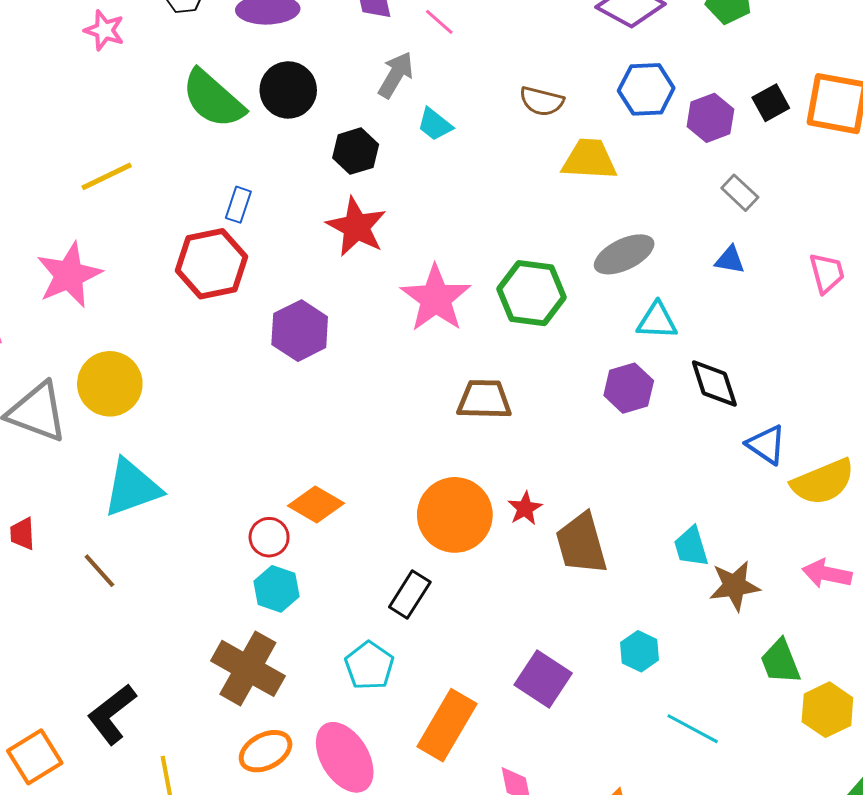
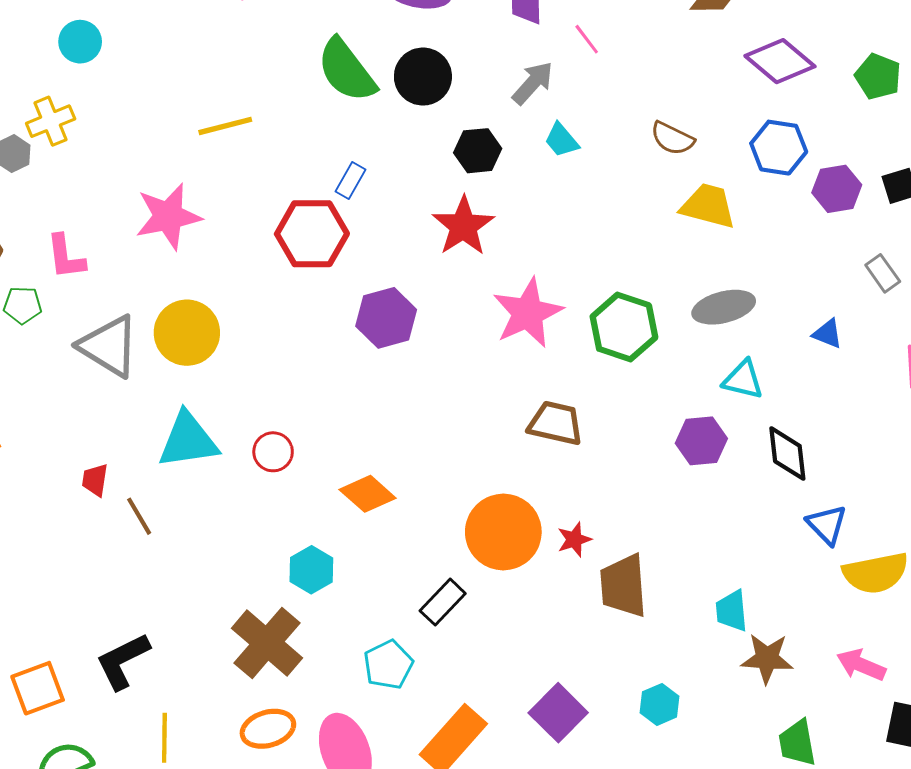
gray rectangle: (740, 193) -> (883, 273), moved
red trapezoid: (22, 534) -> (95, 480), moved
red circle: (269, 537) -> (273, 452), moved

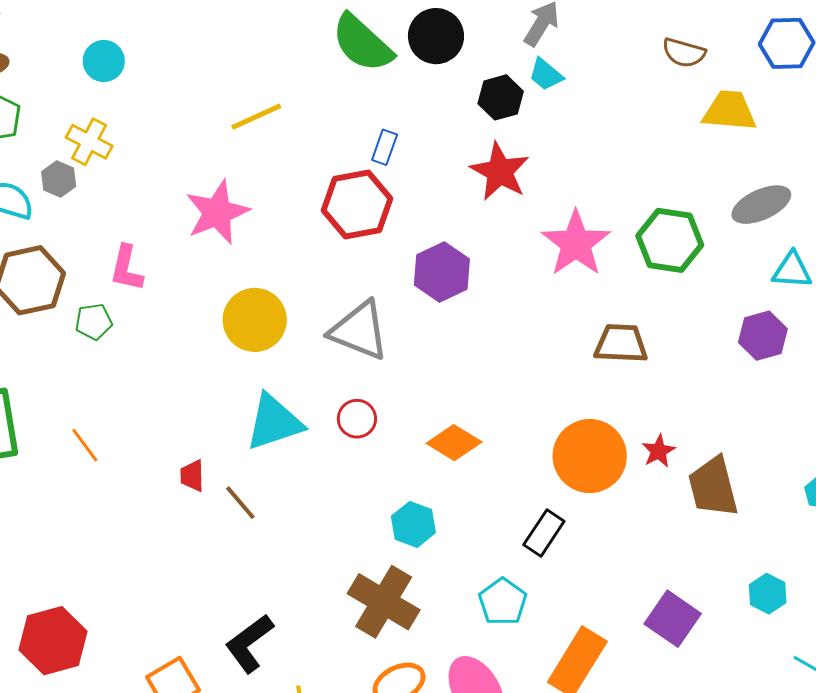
yellow cross: (51, 121) -> (89, 142), turned -30
cyan trapezoid: (562, 140) -> (546, 75), moved
pink L-shape: (66, 257) -> (126, 268), turned 30
gray triangle: (109, 346) -> (359, 331), moved

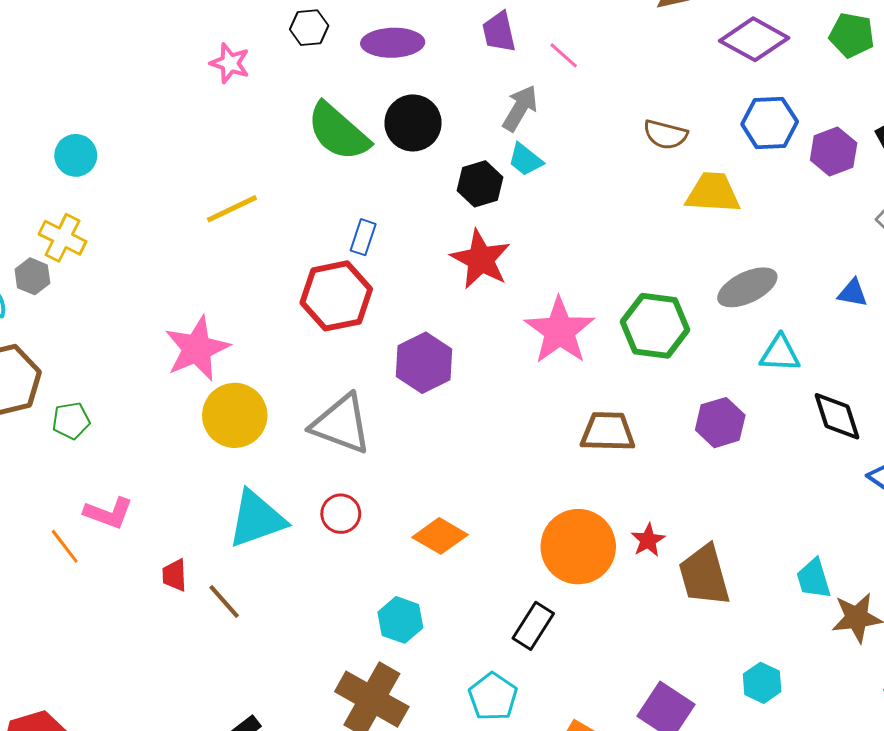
pink star: (217, 212) -> (197, 348), moved
pink L-shape: (126, 268) -> (108, 513), moved, turned -81
purple hexagon: (763, 336) -> (720, 423), moved

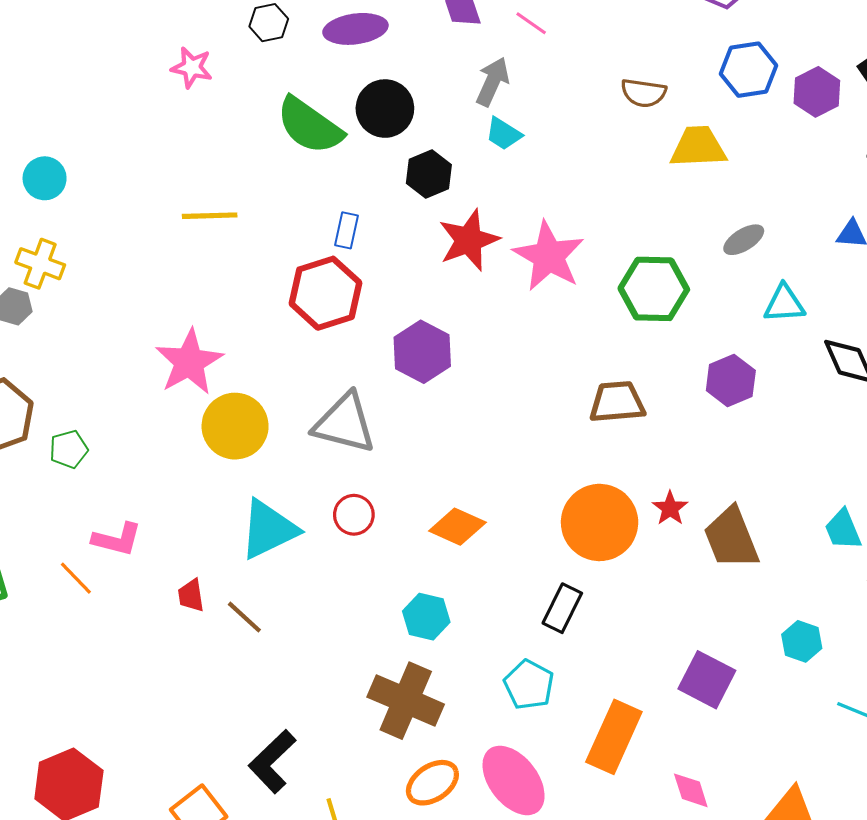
black hexagon: (480, 184) -> (429, 174), moved
yellow line: (232, 209) -> (210, 216), turned 30
red star: (481, 259) -> (469, 240), turned 30
gray ellipse: (747, 287) -> (744, 240), size x0.7
pink star: (560, 331) -> (549, 256), moved

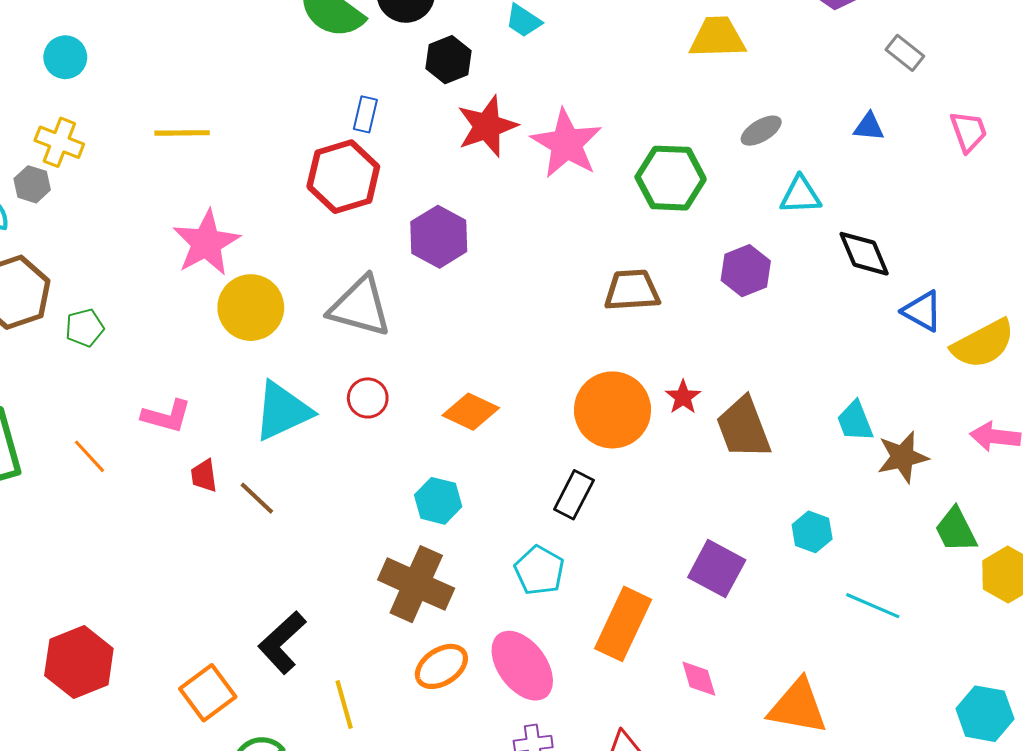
yellow line: (210, 216) -> (182, 133), moved
pink L-shape: (117, 539) -> (166, 416), moved

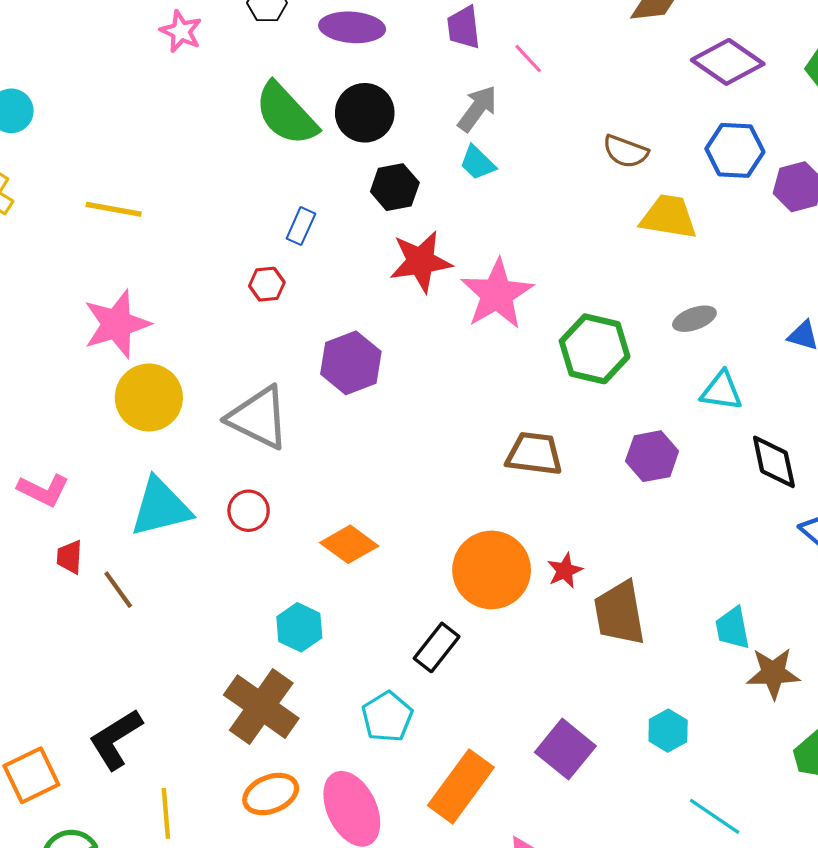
red hexagon: (343, 177) -> (267, 284), size x0.5

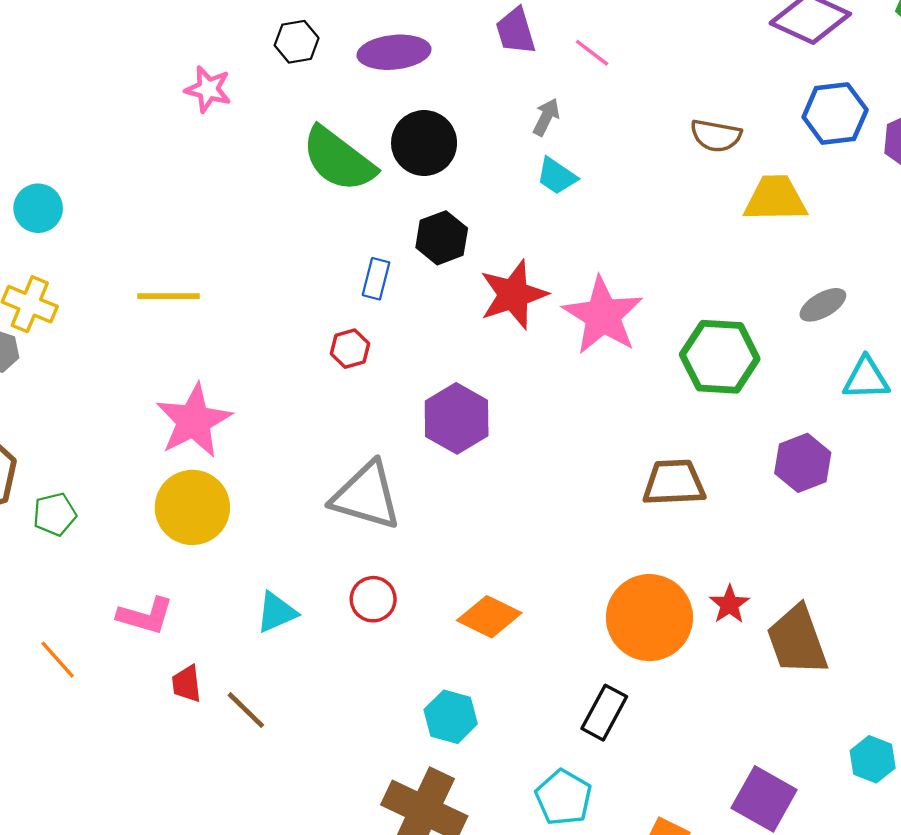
gray arrow: (477, 109) -> (546, 117), size x0.7
black hexagon: (395, 187) -> (442, 238), moved
yellow circle: (149, 398) -> (192, 507), moved
cyan triangle: (161, 507) -> (276, 612), size x0.6

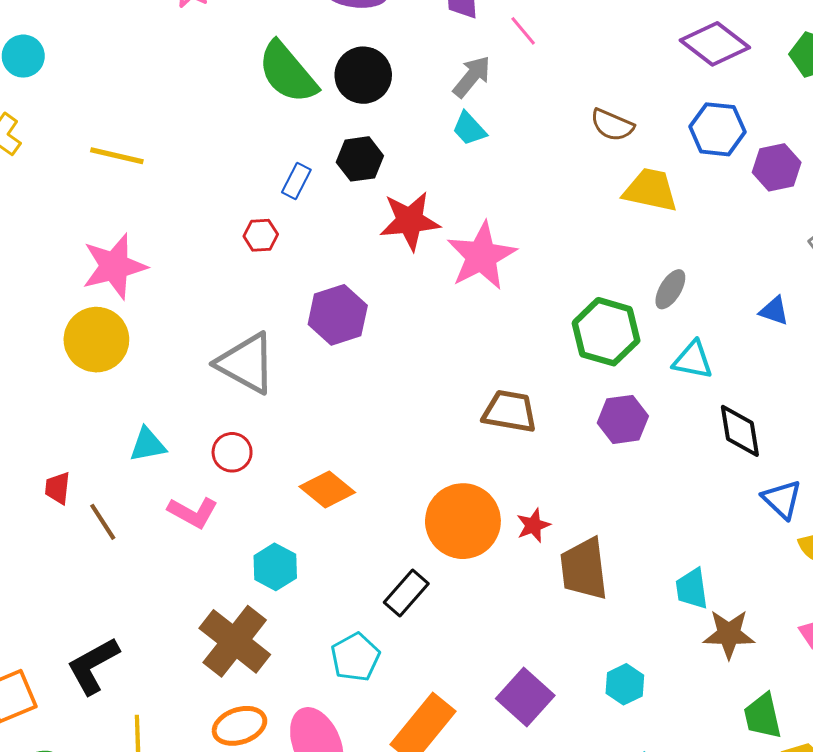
gray arrow: (546, 117) -> (472, 77), size x1.4
gray ellipse: (823, 305) -> (670, 289), turned -42
green hexagon: (720, 357) -> (606, 332), moved
pink L-shape: (145, 616) -> (193, 512), moved

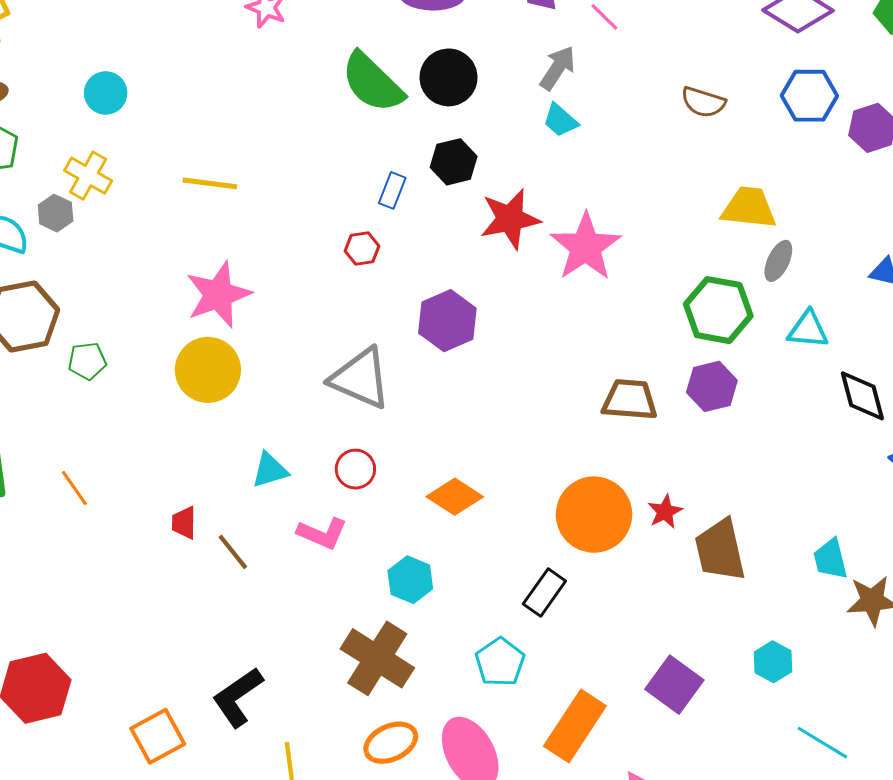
yellow trapezoid: (651, 190) -> (749, 208), moved
purple hexagon: (623, 419) -> (712, 386), moved

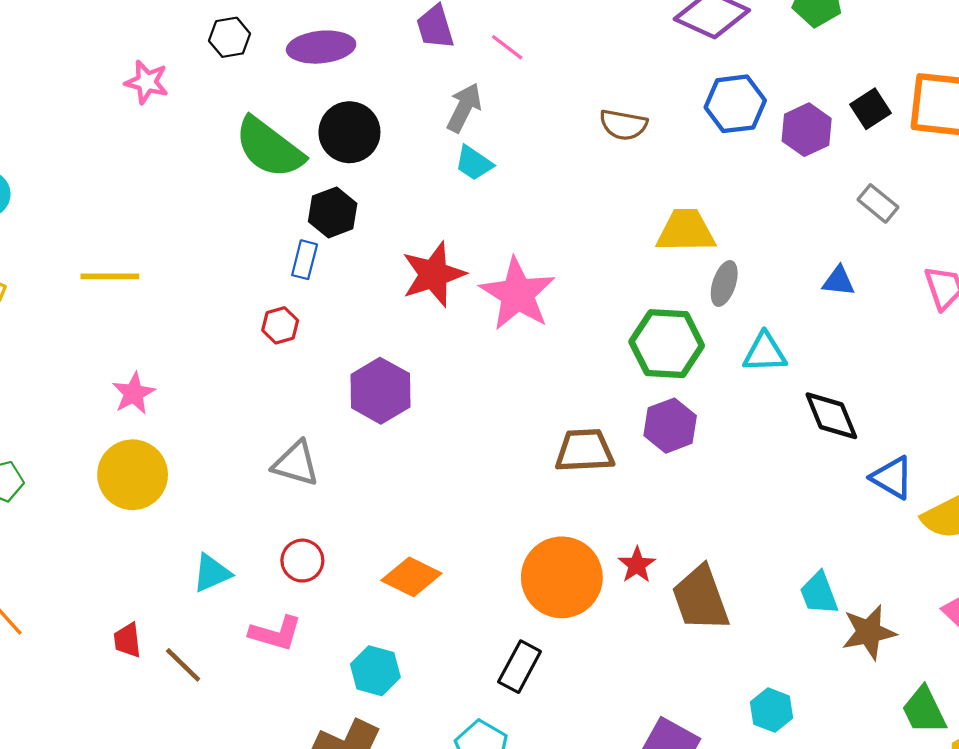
black hexagon: (454, 162) -> (333, 212), moved
pink star: (218, 295) -> (134, 393), size x0.6
gray triangle: (360, 378) -> (296, 464), size x0.7

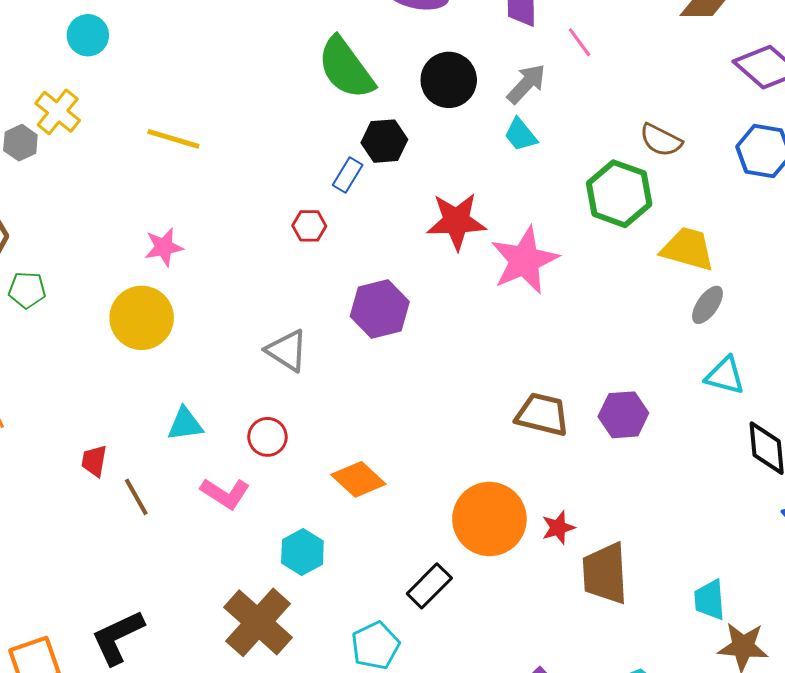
black circle: (349, 132) -> (449, 80), moved
green hexagon: (667, 344) -> (619, 194), moved

